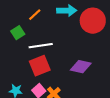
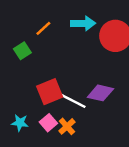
white line: (41, 46) -> (72, 100), moved, turned 35

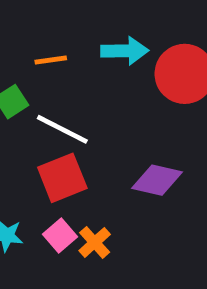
orange line: (43, 28) -> (51, 60), turned 35
white line: (72, 100) -> (62, 129), moved

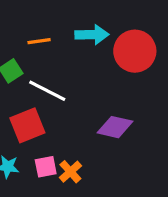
red square: (62, 178) -> (27, 125), moved
pink square: (60, 235) -> (46, 167), turned 30

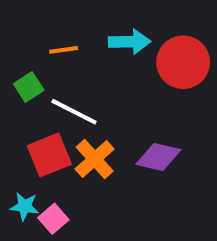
pink square: (46, 167) -> (53, 219), moved, turned -30
orange cross: (70, 172) -> (95, 159), moved, size x1.4

